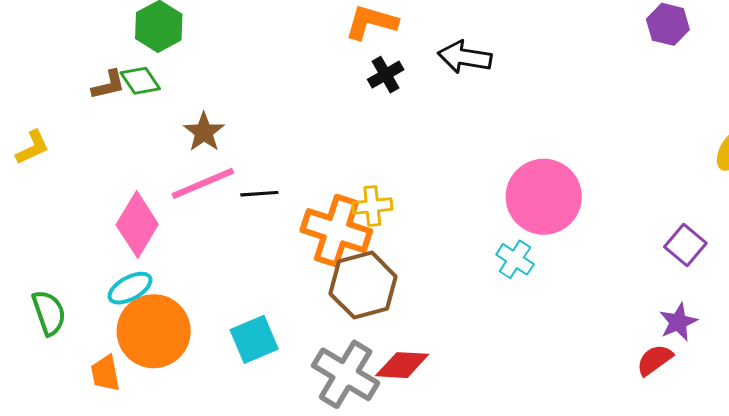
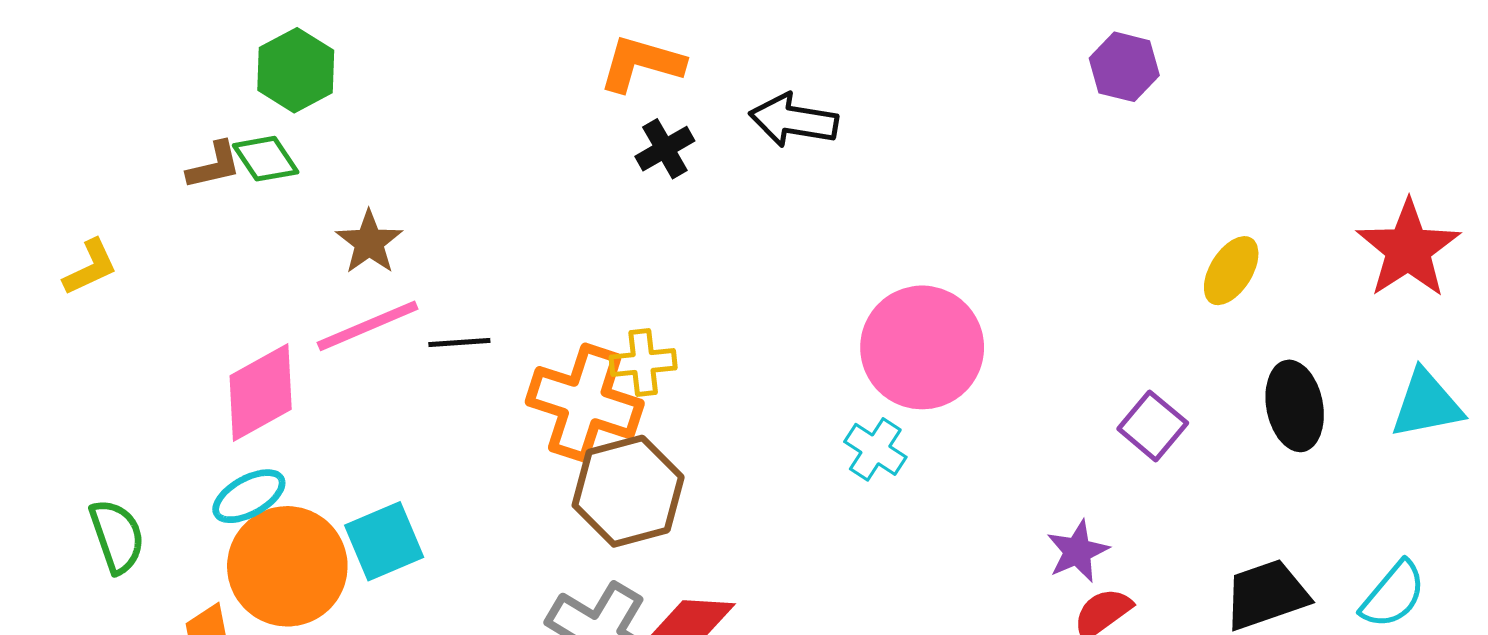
pink diamond: (137, 224) -> (261, 393), turned 30
purple star: (678, 322) -> (1077, 551), moved
cyan square: (254, 339) -> (384, 541), moved

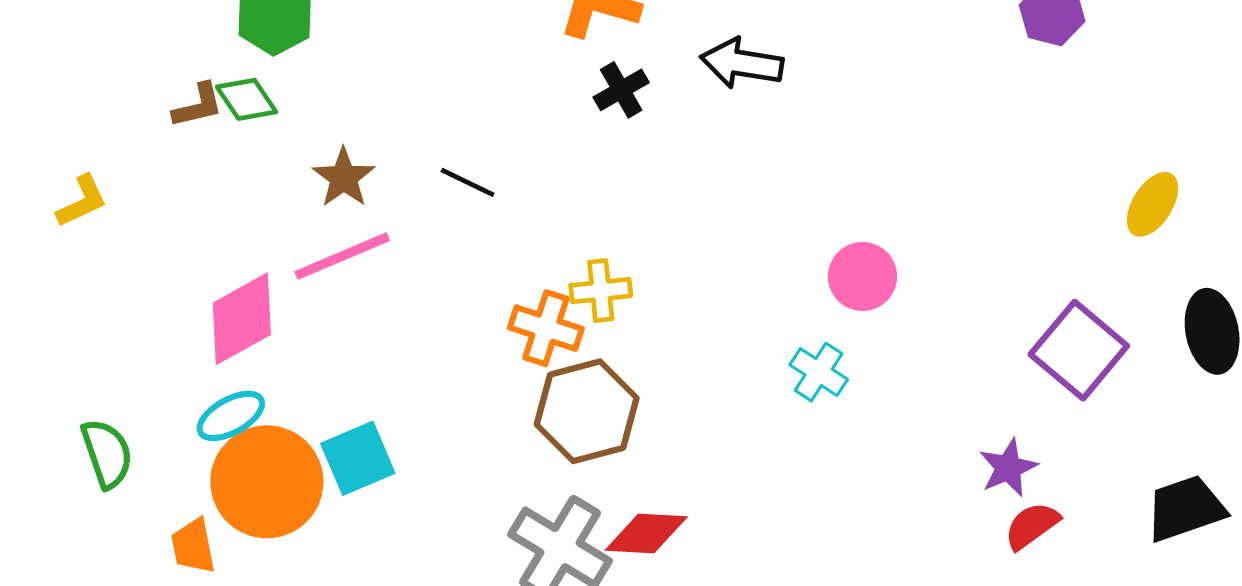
black line: (459, 342) -> (467, 182), moved, turned 30
pink circle: (922, 347) -> (863, 276), size x0.6
orange cross: (585, 403) -> (546, 328), size x0.7
purple square: (1153, 426) -> (1079, 350), size x1.5

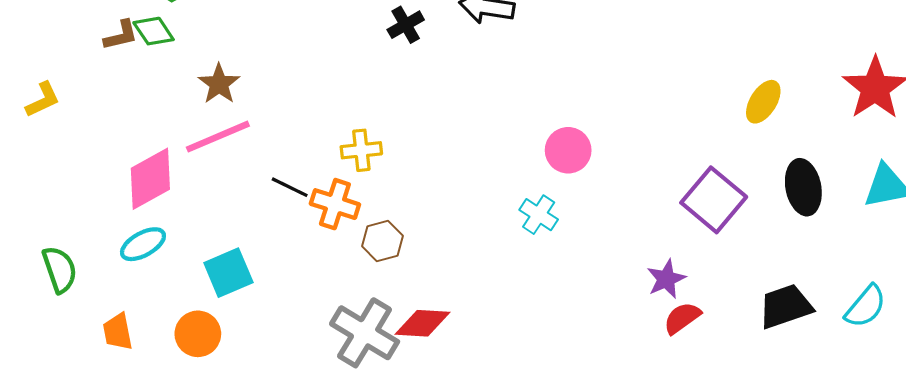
black line: (467, 182) -> (290, 187), moved
yellow cross: (601, 291) -> (361, 150), moved
orange cross: (546, 328) -> (335, 204), moved
brown hexagon: (587, 411) -> (382, 241), size x0.6
orange circle: (267, 482) -> (198, 334), moved, size x0.6

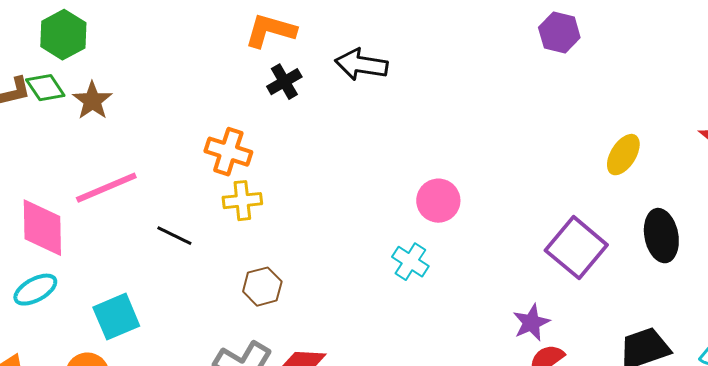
brown star: (219, 84) -> (92, 101), moved
pink diamond: (150, 179) -> (42, 228), turned -62
orange cross: (335, 204) -> (228, 152), moved

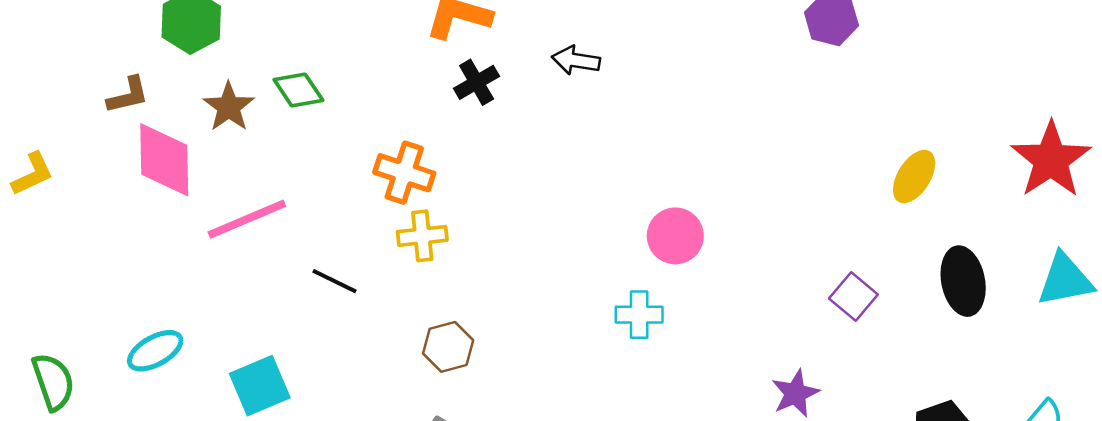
black arrow: (361, 65) -> (576, 60), size x0.7
green diamond: (45, 88) -> (298, 90), moved
pink diamond: (42, 228) -> (164, 160), moved
purple square: (576, 248) -> (853, 297), size x0.6
cyan cross: (410, 262) -> (639, 315), turned -33

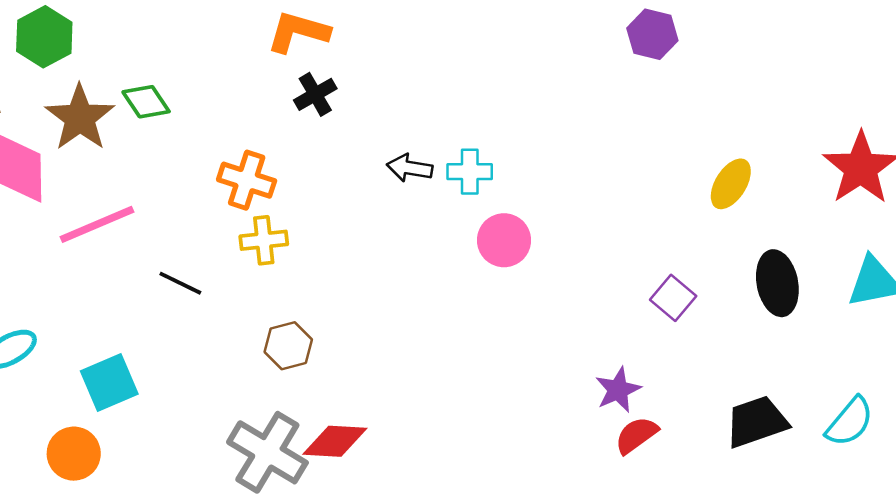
black arrow: (576, 60) -> (410, 168), moved
brown star: (229, 107) -> (80, 118), size x1.4
cyan cross: (639, 315) -> (470, 172), moved

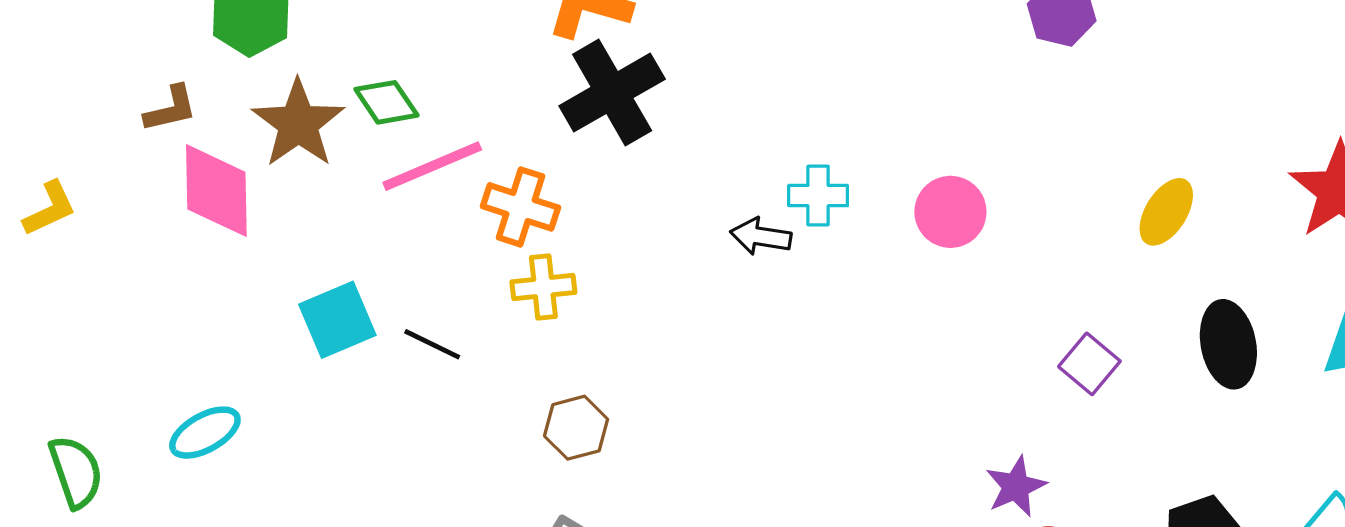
black cross: (315, 94) -> (612, 93), size x1.8
black arrow: (410, 168) -> (761, 236), moved
pink line: (97, 224) -> (432, 166), moved
pink circle: (504, 240) -> (950, 212), moved
cyan square: (109, 382) -> (337, 320), moved

